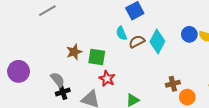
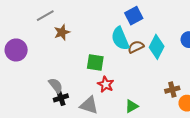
cyan semicircle: (121, 33) -> (120, 39), size x1.6
brown star: (74, 52) -> (62, 32), moved
purple circle: (19, 71) -> (16, 50), moved

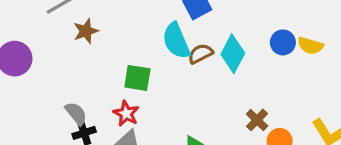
red star: (106, 84) -> (126, 114), moved
brown cross: (172, 90) -> (257, 120), turned -32

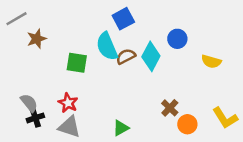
blue circle: (283, 42) -> (177, 39), moved
yellow semicircle: (310, 46) -> (211, 61), moved
green square: (137, 78) -> (77, 63), moved

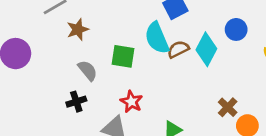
gray semicircle: (29, 103) -> (88, 71), moved
red star: (68, 103) -> (131, 102), moved
black cross: (35, 118) -> (76, 102), moved

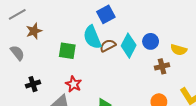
blue circle: (236, 29) -> (151, 41), moved
gray semicircle: (88, 71) -> (17, 53), moved
brown cross: (228, 107) -> (162, 66), moved, turned 32

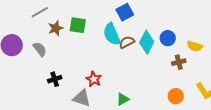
green square: (67, 51) -> (78, 25), moved

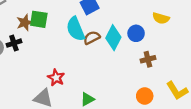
brown star: (56, 28) -> (25, 23), moved
yellow semicircle: (195, 46) -> (161, 18), moved
black cross: (55, 79) -> (14, 43), moved

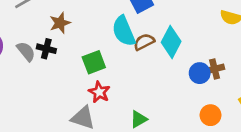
green square: (39, 19) -> (94, 62), moved, turned -30
blue circle: (136, 33) -> (200, 73), moved
black cross: (14, 43) -> (46, 49), turned 32

